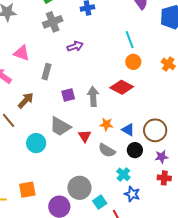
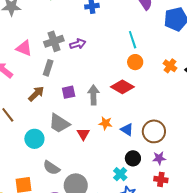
gray cross: (53, 22) -> (54, 41), moved
brown arrow: (26, 100) -> (36, 94), moved
gray semicircle: (107, 150) -> (51, 168), moved
black circle: (135, 150) -> (133, 158), moved

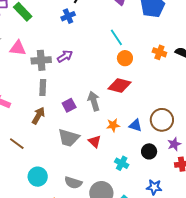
gray cross: (54, 41) -> (41, 60), turned 30
pink triangle: (24, 48) -> (18, 48), moved
cyan circle: (34, 139) -> (38, 177), moved
cyan cross: (120, 174) -> (122, 163), moved

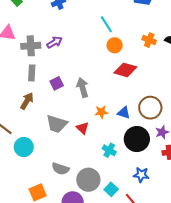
red diamond: (120, 85) -> (125, 70), moved
purple square: (69, 105) -> (57, 83), moved
black circle: (149, 151) -> (137, 139), size x1.6
cyan circle: (38, 177) -> (24, 147), moved

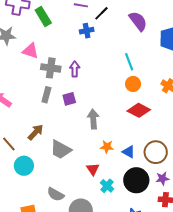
purple arrow: (54, 42) -> (75, 69), turned -70
purple square: (57, 83) -> (69, 99), moved
brown arrow: (27, 101) -> (36, 132), moved
red triangle: (83, 128) -> (93, 169), moved

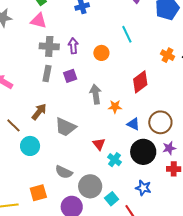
pink triangle: (31, 51) -> (39, 21), moved
orange circle: (133, 84) -> (101, 53), moved
red diamond: (139, 110) -> (140, 82), turned -60
orange star: (107, 147) -> (115, 107), moved

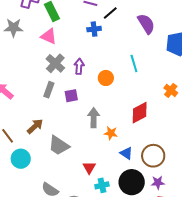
gray cross: (49, 46) -> (55, 63), turned 30
cyan cross: (114, 160) -> (102, 185), turned 32

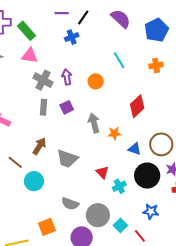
orange cross: (171, 90) -> (156, 65), moved, turned -32

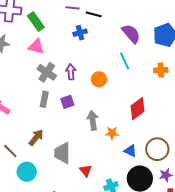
black line: (83, 17) -> (94, 14), turned 63
purple semicircle: (121, 19) -> (131, 34), moved
gray trapezoid: (67, 159) -> (62, 153), turned 65
red triangle: (102, 172) -> (86, 171), moved

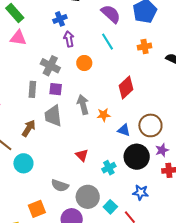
gray cross: (47, 72) -> (50, 66), moved
purple arrow: (71, 72) -> (69, 39), moved
purple square: (67, 102) -> (56, 89), turned 32
gray trapezoid: (62, 153) -> (53, 116), moved

